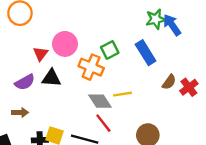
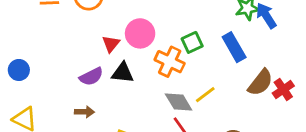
brown semicircle: (169, 82) -> (260, 83), size x1.5
yellow line: (123, 94) -> (205, 95), turned -30

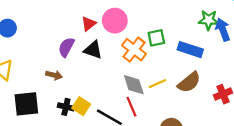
blue rectangle: (234, 47) -> (190, 50), turned -55
purple semicircle: (91, 77) -> (66, 47), turned 132
brown semicircle: (260, 83) -> (189, 82), moved

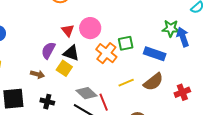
red triangle: (89, 24) -> (68, 30), turned -32
gray diamond: (134, 85) -> (87, 93), moved, turned -30
yellow square: (81, 106) -> (64, 68), moved

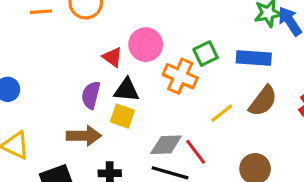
brown arrow: (37, 74) -> (84, 136), size x1.5
gray diamond: (87, 93) -> (166, 145), turned -30

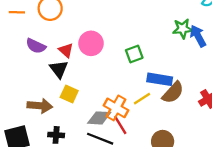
blue rectangle: (254, 58) -> (160, 79), moved
orange cross: (180, 76) -> (116, 108), moved
black triangle: (127, 90) -> (59, 69), moved, turned 42
purple semicircle: (91, 95) -> (36, 46), moved, turned -84

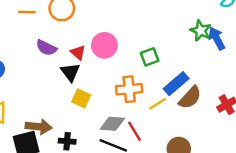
green star: (183, 29) -> (201, 31), turned 30
blue rectangle: (160, 79) -> (176, 84), turned -50
brown arrow: (40, 106) -> (39, 127), moved
orange cross: (116, 108) -> (129, 89), moved, turned -35

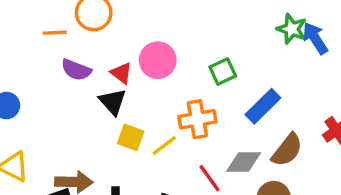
orange line: (27, 12) -> (55, 33), moved
brown semicircle: (190, 98) -> (287, 150), moved
yellow line: (158, 104) -> (164, 145), moved
gray diamond: (112, 124) -> (244, 162), moved

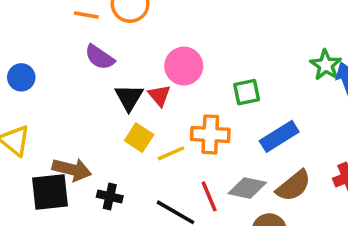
red triangle: (121, 73) -> (159, 95), moved

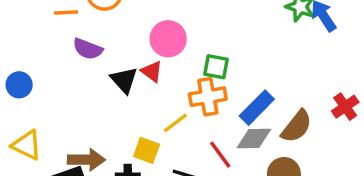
green square: (247, 92) -> (216, 67), moved, turned 36
blue rectangle: (279, 136) -> (257, 108), moved
yellow square: (139, 138) -> (147, 150), moved

